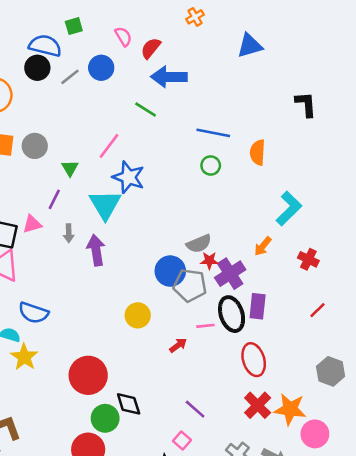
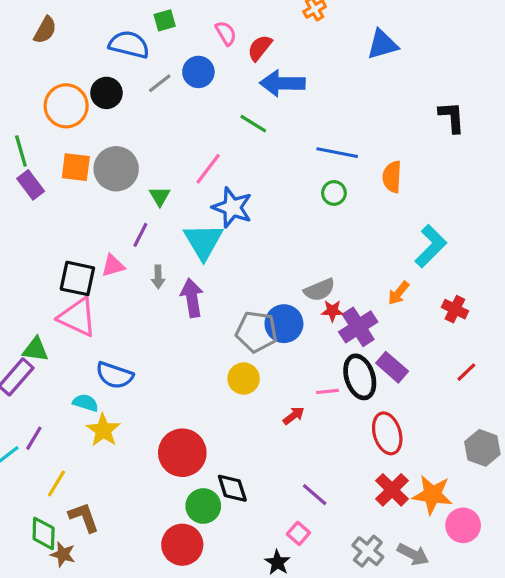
black circle: (37, 68) -> (106, 93), moved
gray circle: (35, 146) -> (116, 169), size x1.4
gray pentagon: (190, 285) -> (257, 332), moved
purple rectangle: (258, 306) -> (392, 367), turned -55

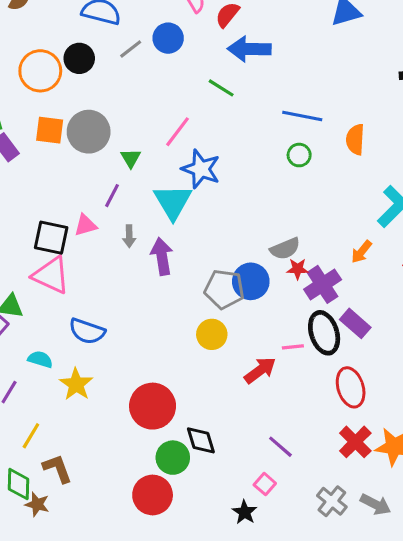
cyan semicircle: (85, 403) -> (40, 359), moved
red arrow: (294, 416) -> (260, 370), size x1.5

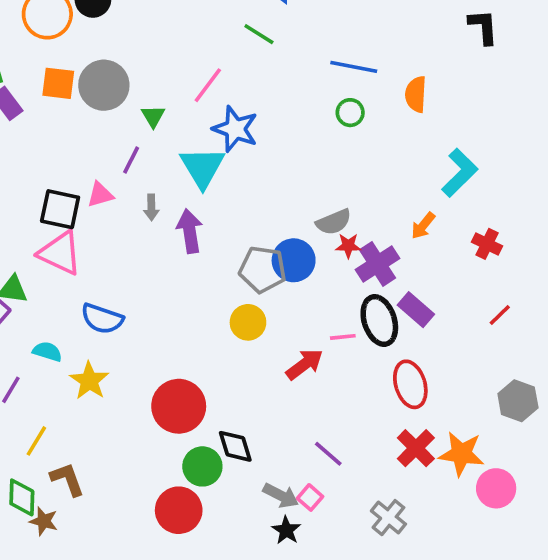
gray arrow: (376, 504) -> (281, 496), moved

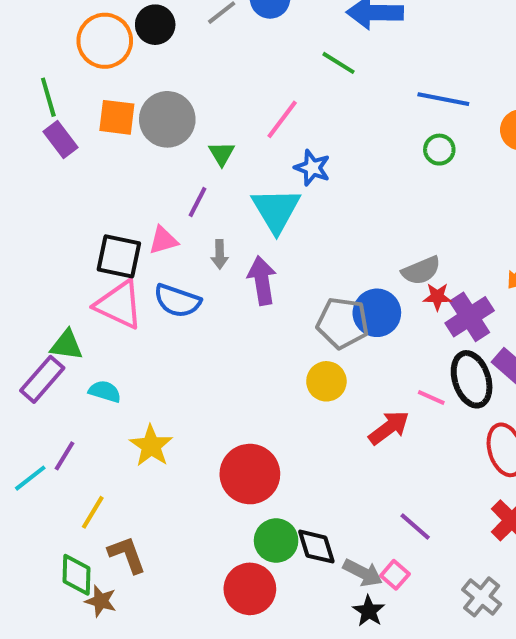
blue star: (235, 129) -> (312, 168), size x0.7
blue semicircle: (102, 319) -> (177, 301), moved
pink line: (343, 337) -> (431, 397), turned 30
cyan semicircle: (47, 352) -> (105, 391), moved
black diamond: (235, 446) -> (316, 547), moved

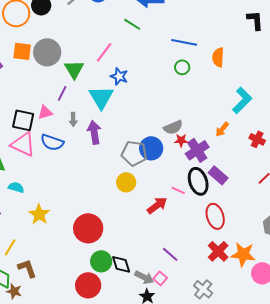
green triangle: (222, 154) -> (74, 69), size x1.5

